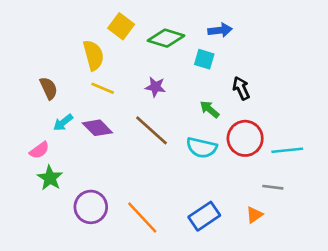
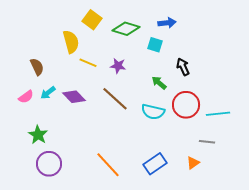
yellow line: (103, 88) -> (88, 63), moved
pink semicircle: (39, 150) -> (26, 97), moved
purple circle: (91, 207) -> (49, 164), moved

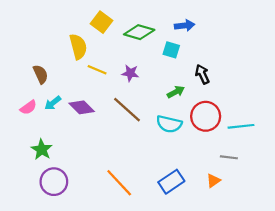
green arrow: (159, 83) -> (176, 92), turned 112

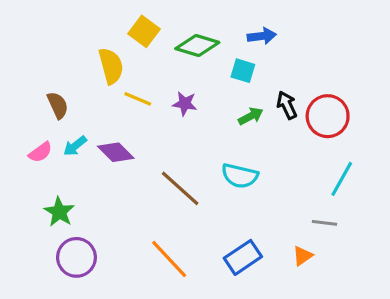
green arrow: (176, 92) -> (251, 116), moved
brown line: (127, 110) -> (180, 188), moved
red circle: (206, 116) -> (328, 116), moved
cyan line: (241, 126) -> (342, 179), turned -55

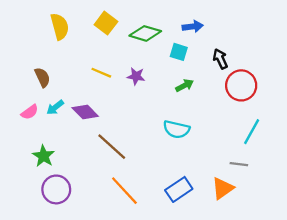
yellow semicircle: (111, 66) -> (60, 26), moved
black arrow: (287, 105) -> (220, 59), moved
brown line: (180, 188) -> (112, 147), moved
orange triangle: (303, 256) -> (223, 188), size x1.5

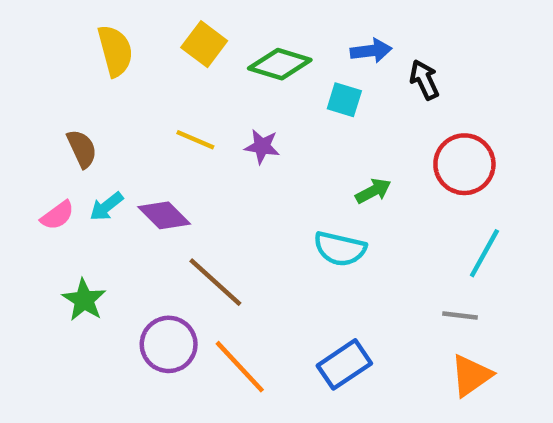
black arrow: (220, 59) -> (424, 80), moved
green arrow: (185, 85) -> (373, 191), moved
orange triangle: (223, 188) -> (471, 376), moved
purple circle: (56, 189) -> (169, 344), moved

